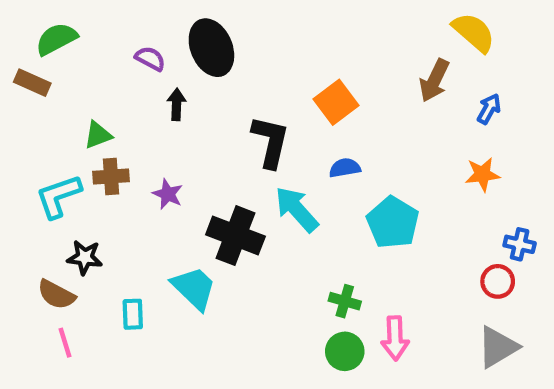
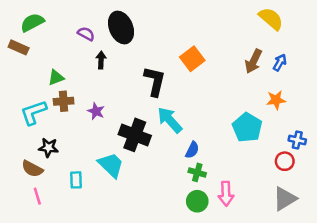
brown arrow: (434, 80) -> (253, 61), moved
blue semicircle: (345, 168) -> (192, 150), moved, turned 126
cyan pentagon: (393, 222) -> (247, 127), moved

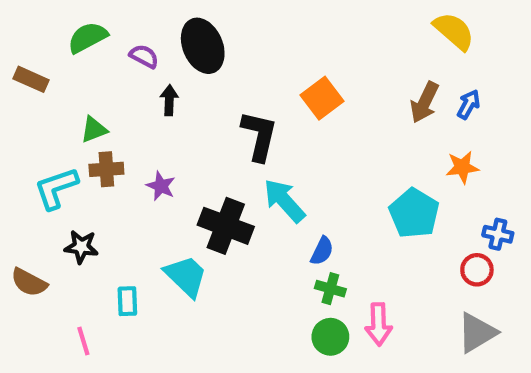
green semicircle: (32, 23) -> (88, 37), moved
brown semicircle: (32, 169) -> (29, 282), moved
pink line: (37, 196) -> (83, 341), moved

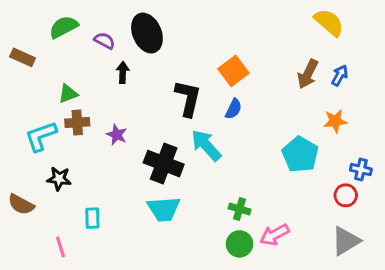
blue semicircle: (322, 251) -> (233, 109), moved
cyan trapezoid: (186, 276) -> (164, 209), moved, turned 132
pink arrow: (379, 324) -> (274, 235), turned 64

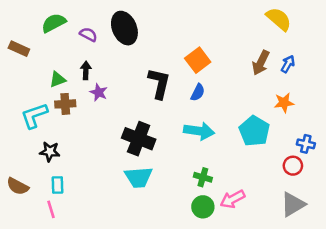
black arrow: (123, 72) -> (86, 70), moved
purple star: (117, 135) -> (99, 92), moved
cyan arrow: (206, 145) -> (199, 131), moved, turned 140
brown semicircle: (21, 204) -> (18, 186), moved
cyan rectangle: (92, 218) -> (58, 185), moved

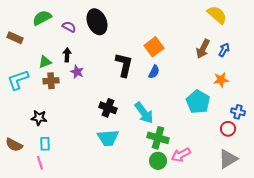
cyan L-shape: (34, 116) -> (18, 80), moved
cyan arrow: (199, 131) -> (144, 113), moved, turned 45
black cross: (139, 139) -> (108, 108), size x0.7
green cross: (203, 177) -> (158, 138), size x1.5

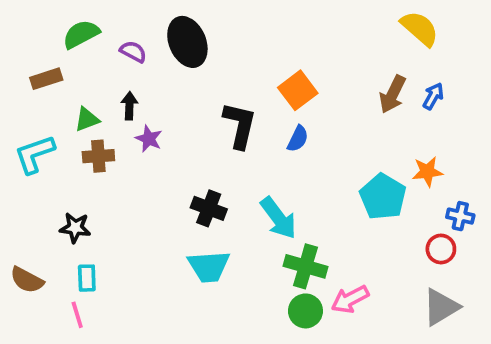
brown rectangle: (15, 38) -> (46, 79), moved, turned -42
orange star: (221, 80) -> (427, 172), moved

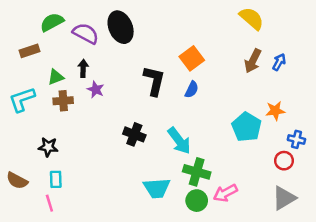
yellow semicircle: (420, 28) -> (252, 18), moved
purple semicircle: (133, 52) -> (86, 33), size x1.5
cyan trapezoid: (209, 266) -> (157, 188), moved

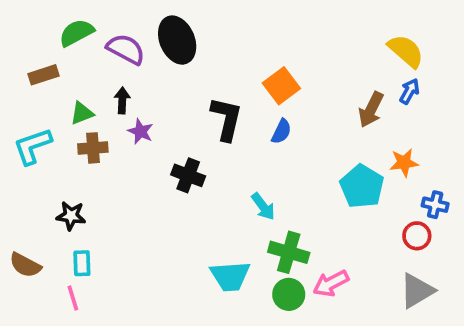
yellow semicircle: (252, 18) -> (406, 51), moved
brown arrow: (253, 61) -> (371, 110), moved
black cross: (134, 134) -> (188, 175), moved
cyan arrow: (179, 141) -> (263, 207), size x0.7

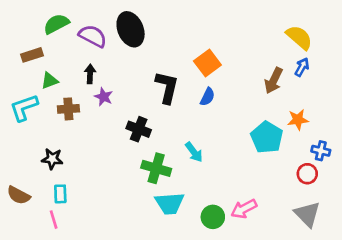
green triangle: (82, 113) -> (50, 81), moved
green cross: (289, 252) -> (156, 168), moved
gray triangle: (417, 291) -> (307, 214), turned -44

